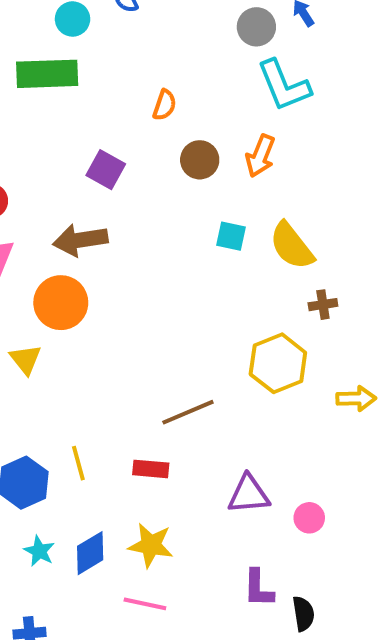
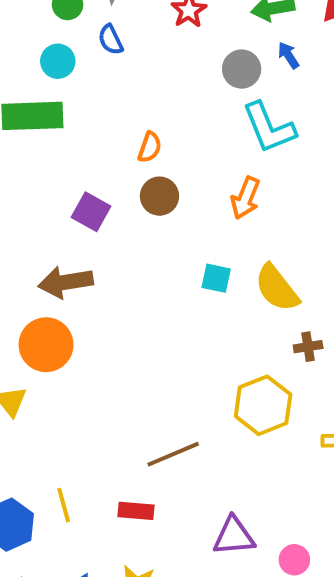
brown circle: (200, 160) -> (159, 196), moved

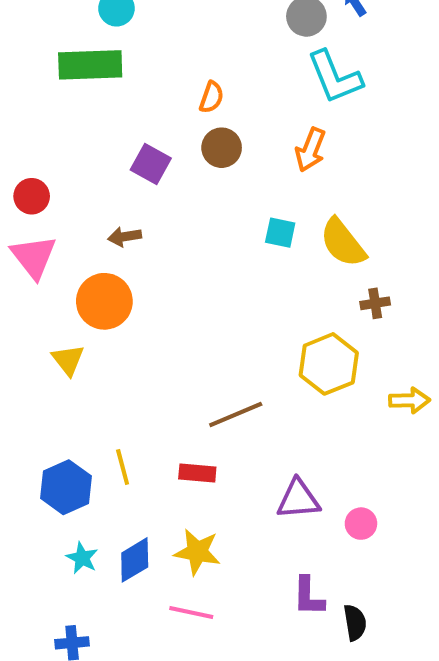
brown arrow: (66, 282) -> (125, 237), size x0.6

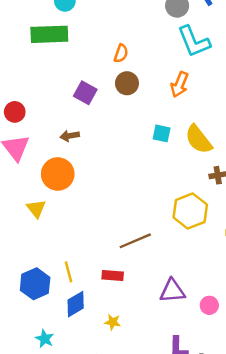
yellow star: (197, 552) -> (113, 322), size x0.6
cyan star: (82, 558) -> (45, 339), moved
blue diamond: (135, 560) -> (76, 304), moved

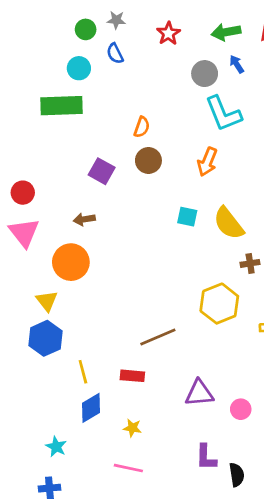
blue hexagon: (35, 284) -> (45, 338), moved

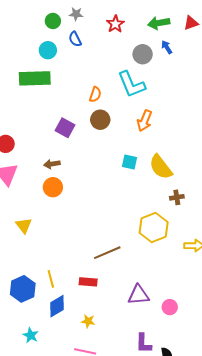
cyan L-shape: (223, 114) -> (131, 84), moved
orange circle: (71, 262) -> (53, 187), moved, size x0.7
blue hexagon: (45, 338) -> (23, 289), moved

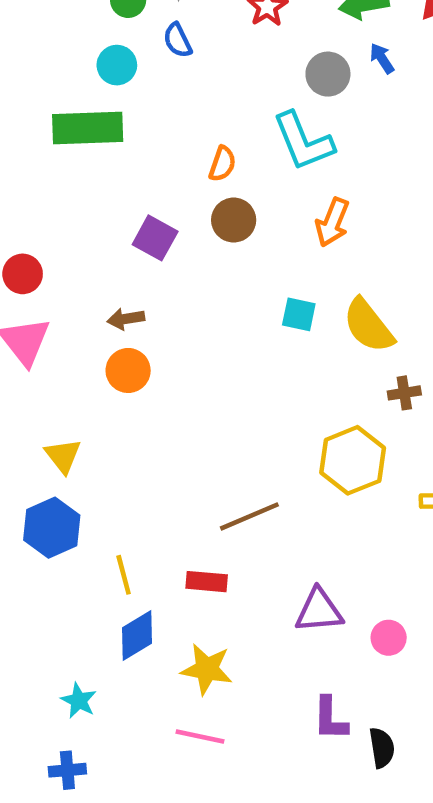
blue hexagon: (23, 289) -> (52, 528), moved
yellow star: (88, 321) -> (207, 669), size x1.6

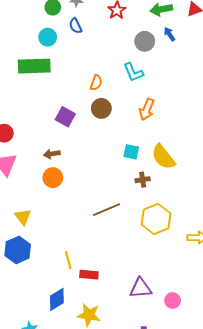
cyan L-shape: (303, 141) -> (133, 72), size x0.7
brown cross: (404, 393) -> (143, 180), moved
brown line: (249, 516) -> (106, 210), moved
yellow line: (124, 575) -> (68, 260), moved

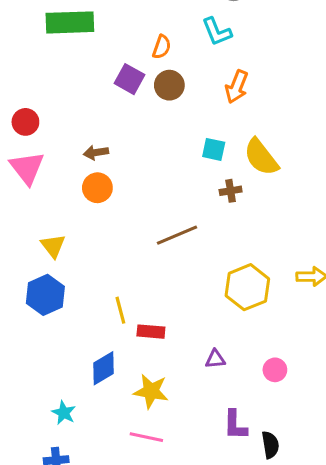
purple square: (65, 117) -> (130, 79), moved
yellow hexagon: (156, 219) -> (247, 287), moved
purple triangle: (141, 288) -> (215, 359), moved, size x0.6

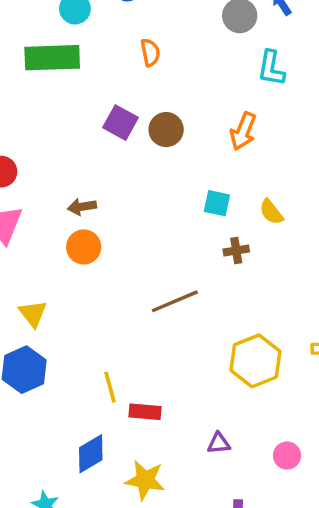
cyan L-shape: (217, 32) -> (271, 68), moved, turned 32
orange semicircle: (162, 47) -> (150, 52), moved, turned -30
yellow semicircle: (261, 157) -> (271, 212), size x0.6

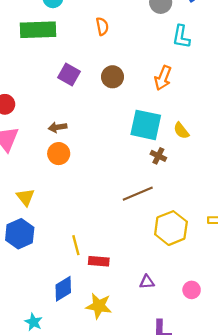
purple square: (121, 123) -> (69, 75), moved
cyan square: (217, 203) -> (146, 125), size x1.8
brown cross: (236, 250) -> (158, 156), turned 35
brown line: (175, 301) -> (138, 194), moved

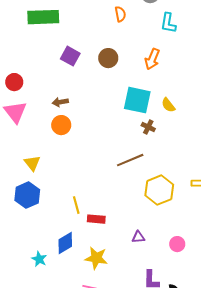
orange semicircle: (102, 26) -> (120, 14), moved
cyan star: (33, 322) -> (39, 259), moved

